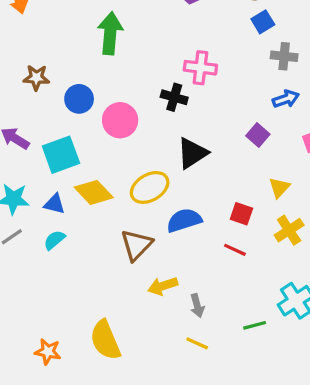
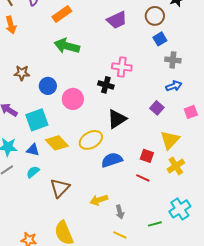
green arrow: (110, 33) -> (67, 46), turned -80
yellow triangle: (279, 187) -> (170, 140), size x1.5
brown triangle: (136, 245) -> (60, 188), moved

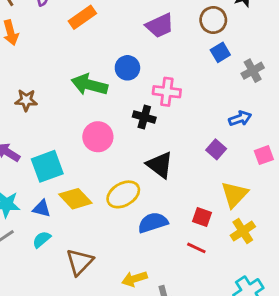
green arrow: (67, 46) -> (89, 85), moved
gray cross: (173, 60) -> (253, 71), moved, turned -35
blue circle: (48, 86) -> (127, 68), moved
black triangle: (117, 119) -> (160, 165), turned -50

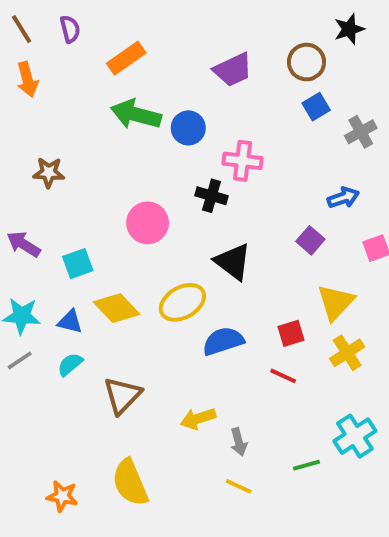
green arrow: (89, 85) -> (136, 114), moved
cyan square: (47, 166) -> (78, 264), size x0.7
red square: (202, 217) -> (291, 333), turned -36

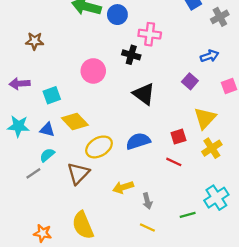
purple arrow: (24, 244) -> (20, 84), turned -36
yellow ellipse: (182, 302) -> (99, 147), moved
gray line: (20, 360) -> (33, 173), moved

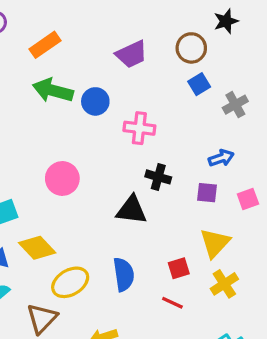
black cross: (131, 55) -> (158, 177), moved
purple square: (190, 81) -> (207, 193), moved, turned -35
black triangle: (144, 94) -> (132, 210), turned -30
blue semicircle: (138, 141) -> (124, 274), turned 100

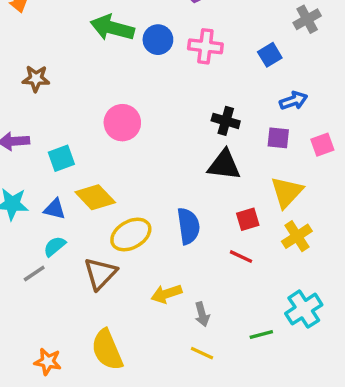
blue square: (199, 84) -> (270, 55), moved
gray cross: (235, 105) -> (307, 19), moved
pink cross: (139, 128) -> (205, 46), moved
black triangle: (132, 210) -> (224, 165), moved

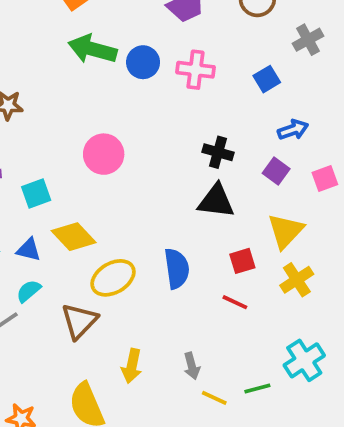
purple square: (278, 138) -> (276, 171), turned 30
yellow arrow: (166, 294) -> (132, 366), moved, turned -60
yellow line: (202, 353) -> (214, 398), moved

